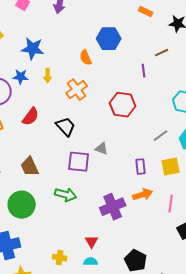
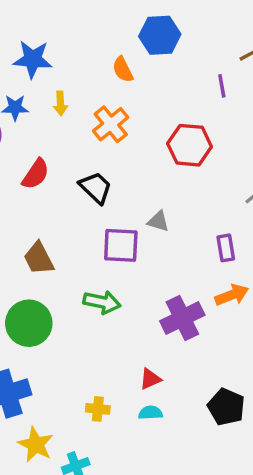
red triangle: (92, 242) -> (150, 379), turned 40

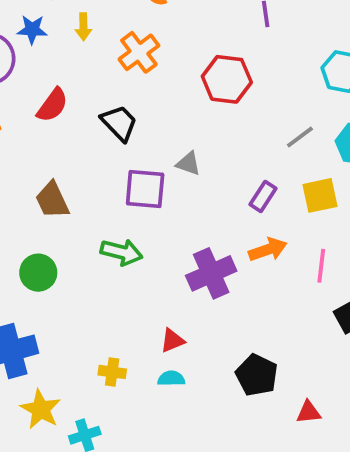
purple rectangle: (226, 248) -> (263, 196), turned 40
green circle: (29, 323) -> (38, 273), size x0.7

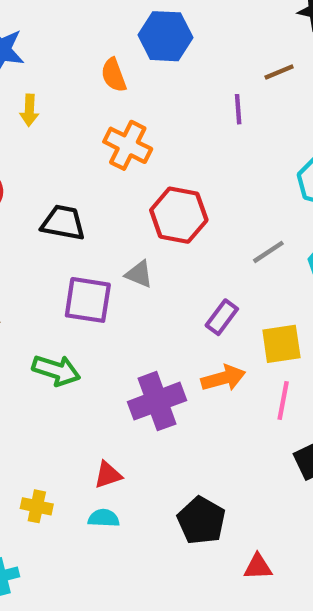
orange cross: (139, 52) -> (128, 145), moved, turned -30
red hexagon: (227, 79) -> (179, 215), moved
black trapezoid: (119, 123) -> (63, 223), turned -39
yellow square: (320, 195) -> (281, 344), moved

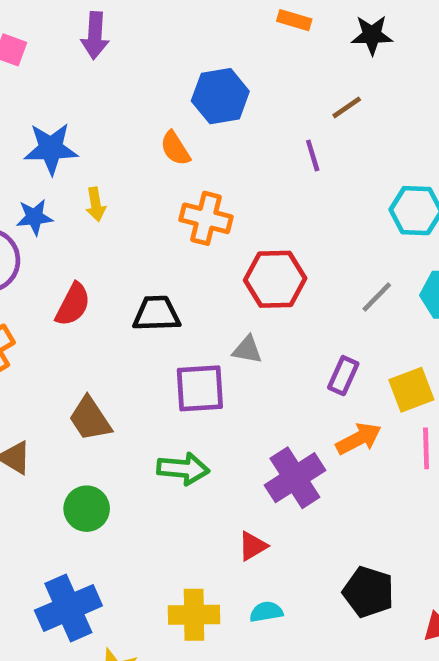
red triangle: (108, 475) -> (253, 546), moved
yellow cross: (37, 506) -> (194, 615), size x1.5

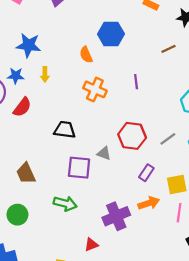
purple line: (313, 155) -> (136, 82), moved
red hexagon: (275, 279) -> (132, 136), moved
red semicircle: (73, 304) -> (22, 107), moved

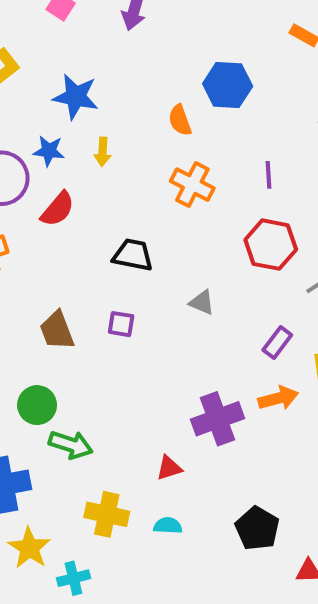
red hexagon: (132, 136) -> (271, 245), moved
purple square: (79, 168) -> (121, 324), moved, size x0.6
green arrow: (65, 204) -> (71, 445), moved

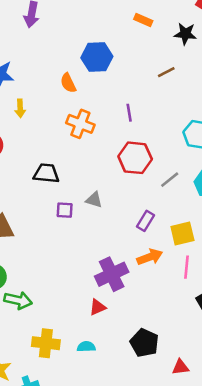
purple square: (121, 324) -> (65, 210), moved
red triangle: (169, 468) -> (97, 307), moved

